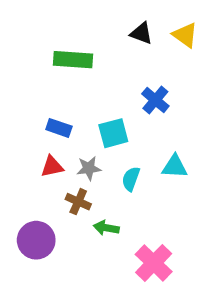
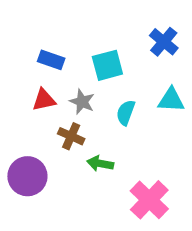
blue cross: (155, 100) -> (164, 42), moved
gray star: (89, 168) -> (82, 102), turned 30

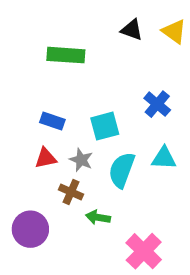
cyan semicircle: (126, 113) -> (122, 170), size x1.5

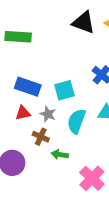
black triangle: (132, 30) -> (84, 22), size x1.5
green rectangle: (66, 55) -> (18, 37), moved
blue rectangle: (52, 121) -> (28, 87), size x1.5

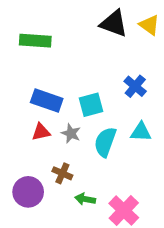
brown cross: (41, 137) -> (62, 173), moved
green arrow: (60, 155) -> (85, 199), moved

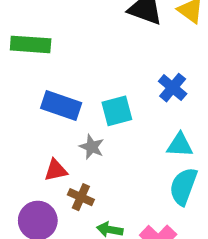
green rectangle: (35, 41) -> (31, 44), moved
red triangle: (41, 132) -> (56, 170), moved
cyan semicircle: (105, 142) -> (183, 186), moved

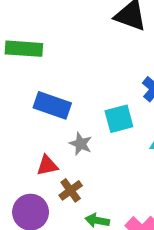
cyan square: (117, 111) -> (119, 119), moved
brown cross: (81, 197) -> (71, 190), turned 30

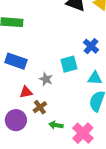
blue rectangle: (52, 105) -> (16, 61), moved

